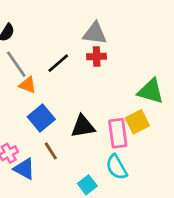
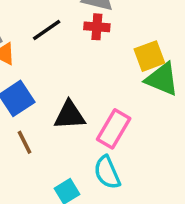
yellow square: (137, 122) -> (149, 56), moved
pink rectangle: (118, 133) -> (114, 129), turned 32

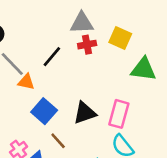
yellow square: (149, 56) -> (120, 38), moved, turned -30

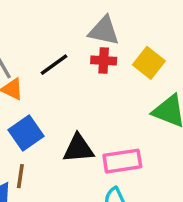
pink rectangle: (119, 114) -> (122, 161), turned 52
brown line: (58, 141) -> (20, 176), moved, turned 36

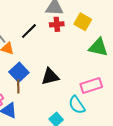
pink rectangle: (122, 161) -> (91, 85), moved
brown line: (20, 176) -> (18, 86), moved

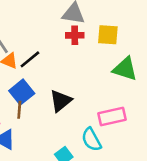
yellow square: (83, 22) -> (108, 35), turned -30
black line: (29, 31) -> (30, 59), moved
black triangle: (50, 76) -> (61, 101), turned -30

